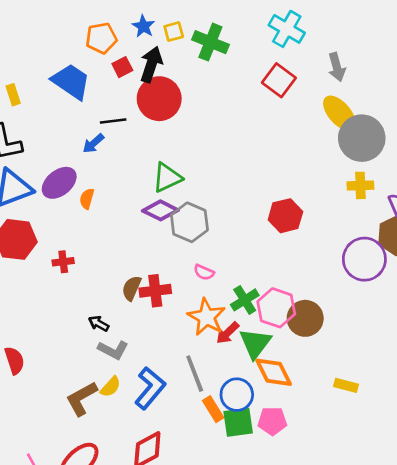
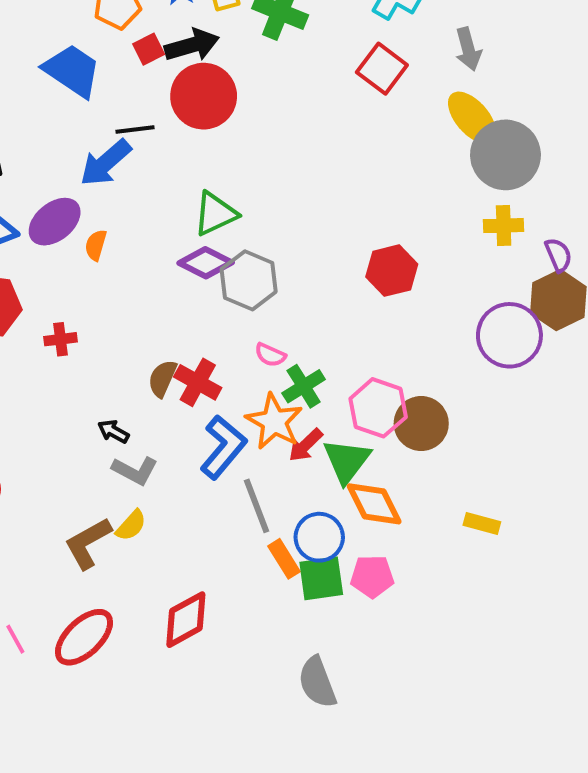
black arrow: (151, 64) -> (192, 45), turned 56
blue arrow: (93, 143) -> (106, 163), size x1.6
red cross: (155, 291) -> (198, 382), turned 36
green cross: (245, 300) -> (304, 386), moved
blue L-shape: (150, 388) -> (223, 447), moved

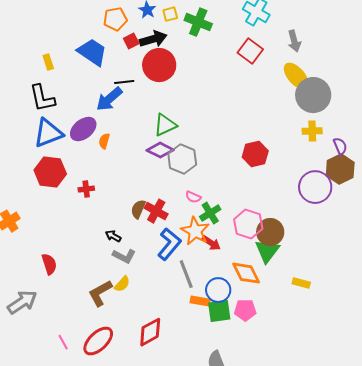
red arrow: (306, 445) -> (211, 243), turned -102
green triangle: (347, 461) -> (267, 251), moved
orange rectangle: (284, 559) -> (200, 301), turned -48

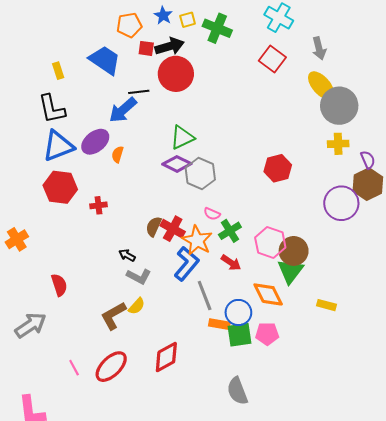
red square: (131, 41) -> (146, 48), turned 35
orange star: (195, 231) -> (197, 240), moved

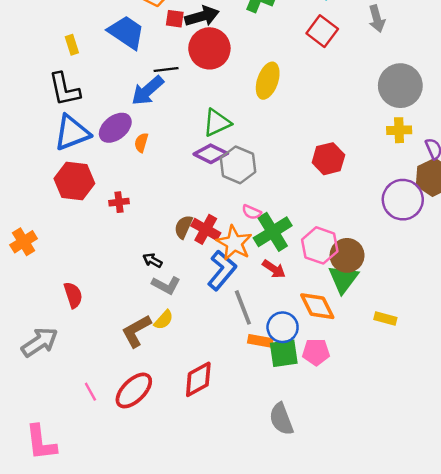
yellow ellipse: (321, 86) -> (268, 81), moved, turned 60
green cross: (230, 231) -> (273, 232), size x1.4

